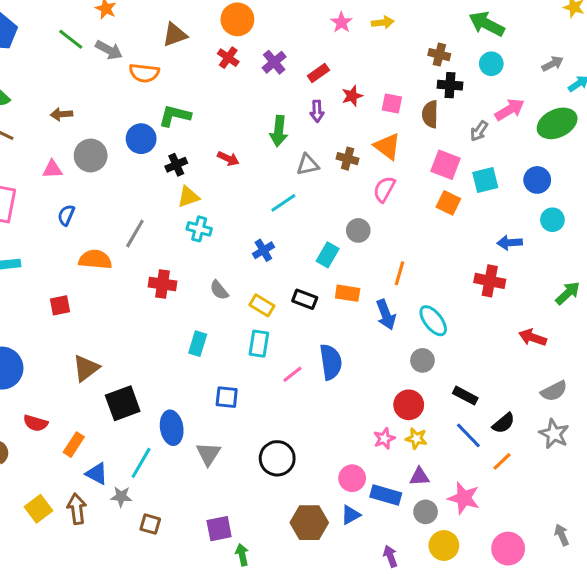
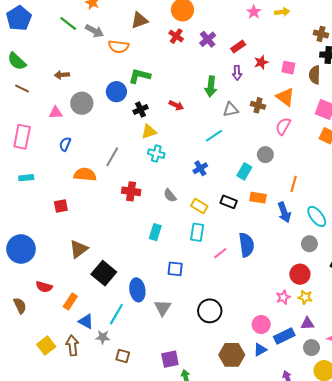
black square: (123, 403) -> (104, 273), turned -30
blue rectangle: (386, 495) -> (284, 336), turned -42

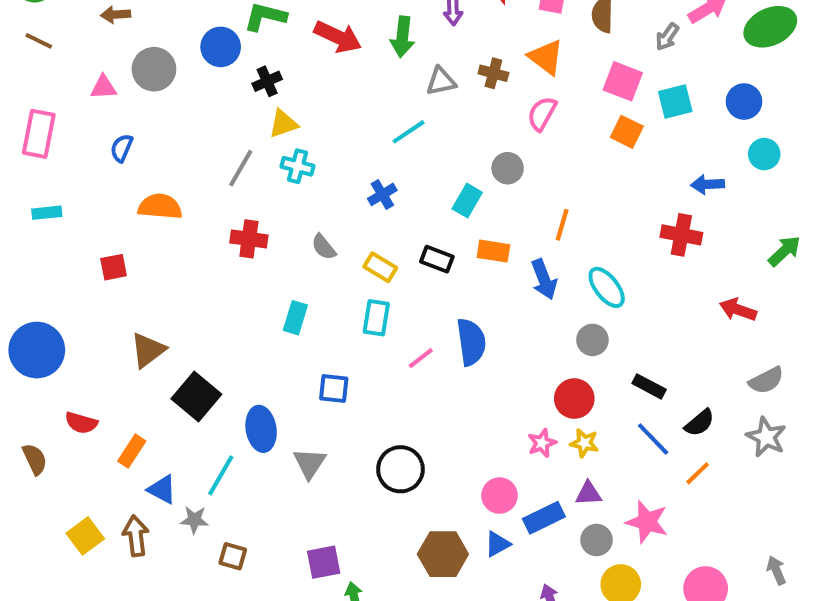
red arrow: (176, 105) -> (338, 37), moved, size x1.6
gray line: (112, 157) -> (241, 168), moved

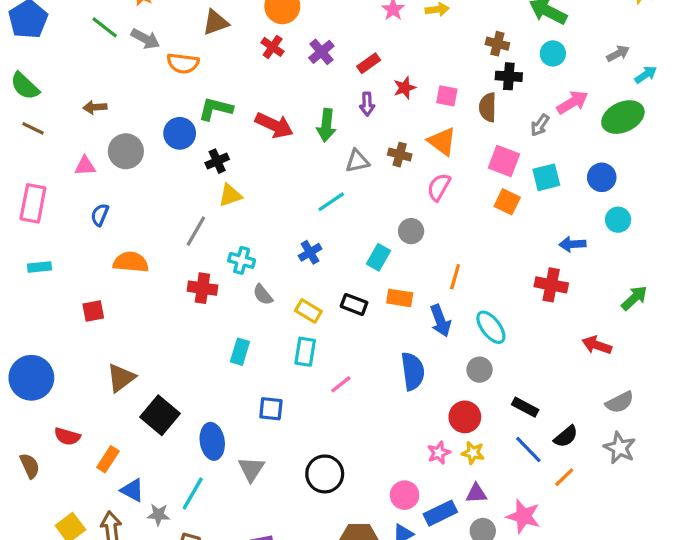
cyan cross: (297, 166) -> (242, 260), moved
blue semicircle: (471, 342) -> (413, 371), moved
cyan line: (221, 475) -> (193, 493), moved

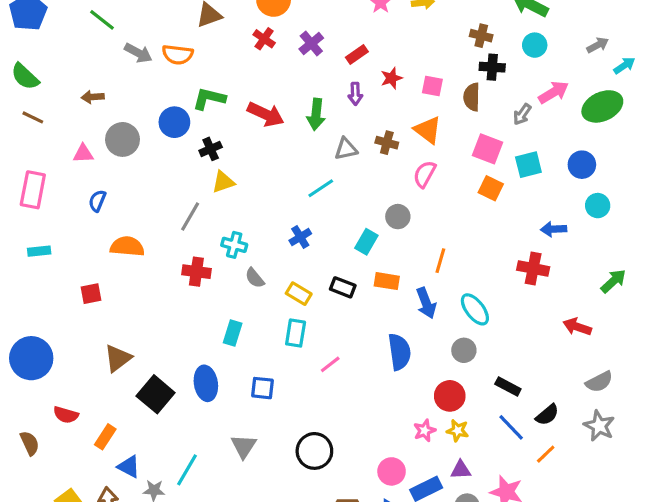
gray arrow: (145, 39) -> (138, 53), moved
blue ellipse: (212, 441) -> (206, 383), moved

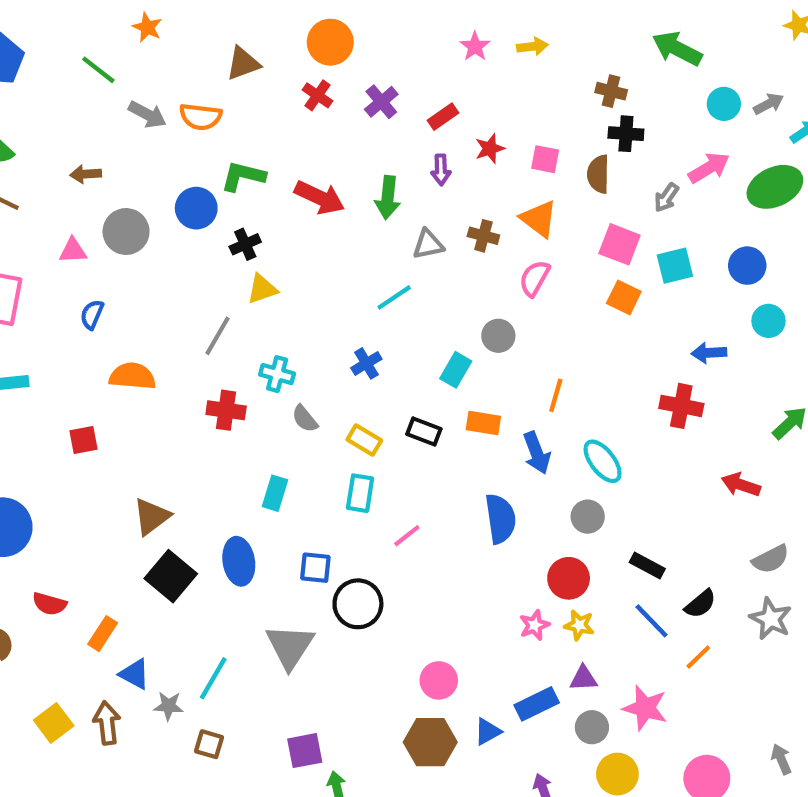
cyan circle: (535, 45) -> (724, 104), moved
brown triangle: (118, 358) -> (152, 517), moved
gray triangle: (244, 446) -> (290, 646), size x1.4
black circle: (314, 451) -> (358, 604), moved
pink circle: (392, 471) -> (439, 680), moved

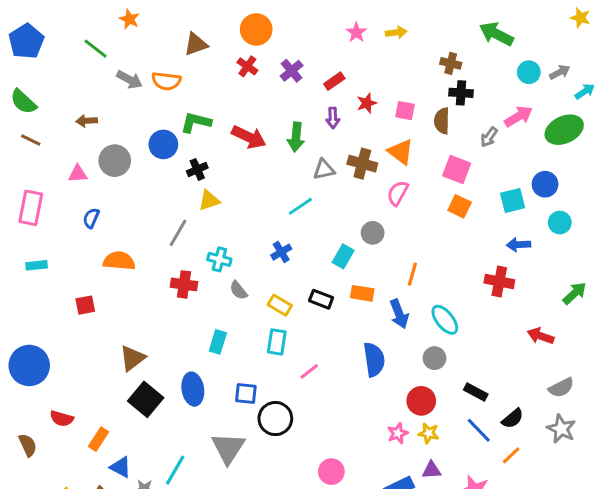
brown cross: (483, 236) -> (362, 164), size x1.4
cyan square: (675, 266) -> (513, 200), moved

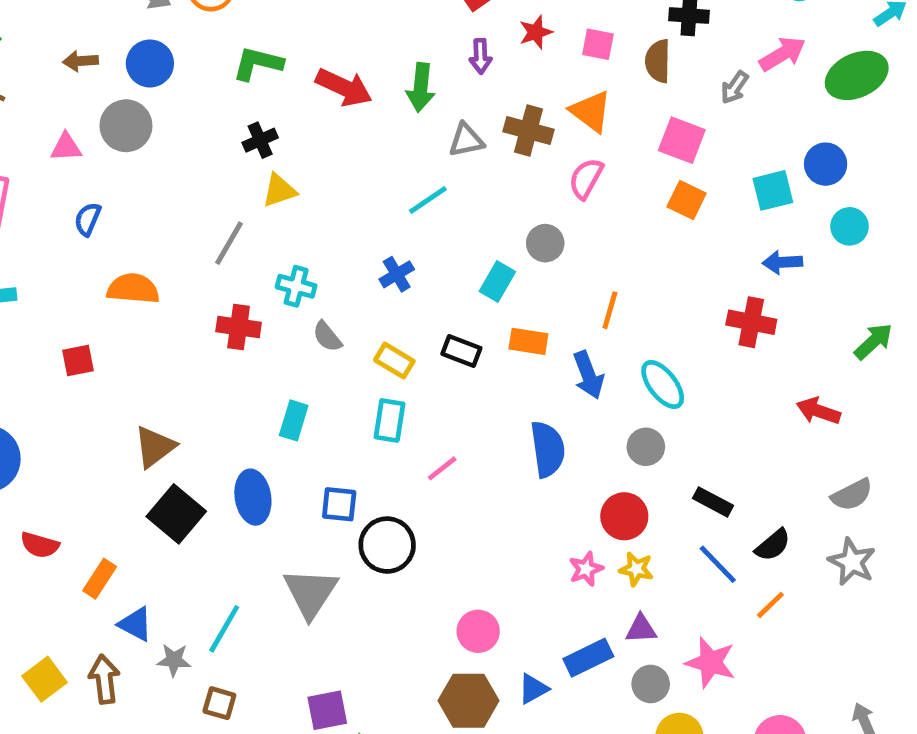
blue circle: (163, 144) -> (150, 63), moved

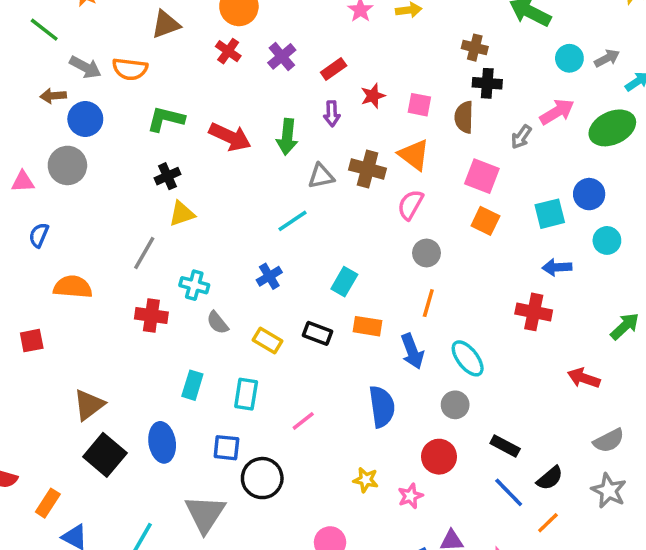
brown arrow: (80, 61) -> (53, 96), moved
gray circle: (545, 243) -> (427, 253), moved
cyan rectangle: (389, 420) -> (246, 394), moved
yellow star: (636, 569) -> (366, 480), moved

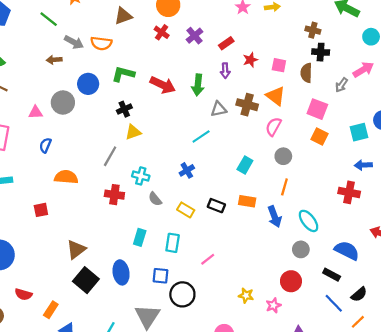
blue circle: (85, 119) -> (88, 84), moved
cyan rectangle: (344, 282) -> (245, 165), moved
blue semicircle: (382, 407) -> (347, 251), moved, turned -55

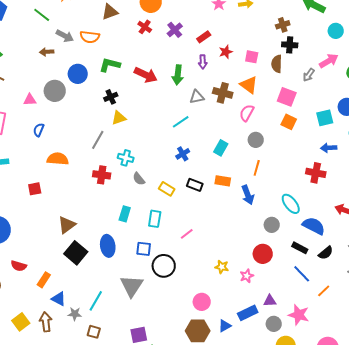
brown cross: (313, 30) -> (283, 25), turned -32
blue cross: (187, 170) -> (183, 154), moved
cyan ellipse: (309, 221) -> (291, 204), moved
black semicircle: (359, 294) -> (326, 253), moved

